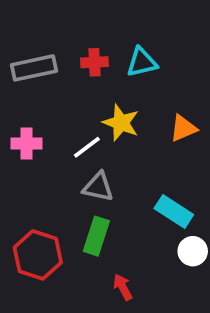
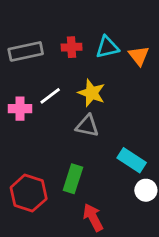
orange triangle: (183, 128) -> (139, 56), moved, turned -45
white line: (87, 147) -> (50, 96), moved
gray triangle: (98, 187) -> (87, 126), moved
red arrow: (123, 287) -> (93, 217), size x1.4

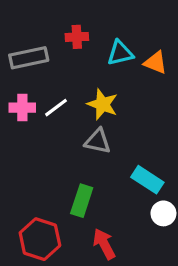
red cross: (72, 47) -> (77, 37), moved
orange triangle: (139, 56) -> (155, 63), turned -30
pink cross: (20, 109) -> (22, 108), moved
red hexagon: (29, 193) -> (40, 239), moved

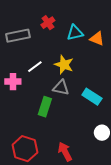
red cross: (77, 37) -> (48, 23), turned -32
pink cross: (22, 108) -> (13, 82), moved
cyan rectangle: (147, 180) -> (92, 97), moved
green rectangle: (82, 201) -> (45, 107), moved

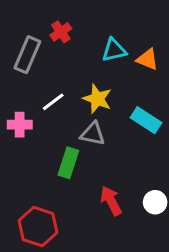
red cross: (48, 23) -> (61, 32), moved
gray rectangle: (18, 36) -> (27, 55), turned -55
cyan rectangle: (92, 97) -> (146, 120), moved
red arrow: (65, 152) -> (111, 201), moved

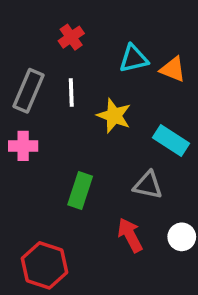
gray rectangle: (27, 55) -> (28, 91), moved
white line: (53, 102) -> (71, 92), moved, turned -55
gray triangle: (93, 134) -> (148, 185), moved

